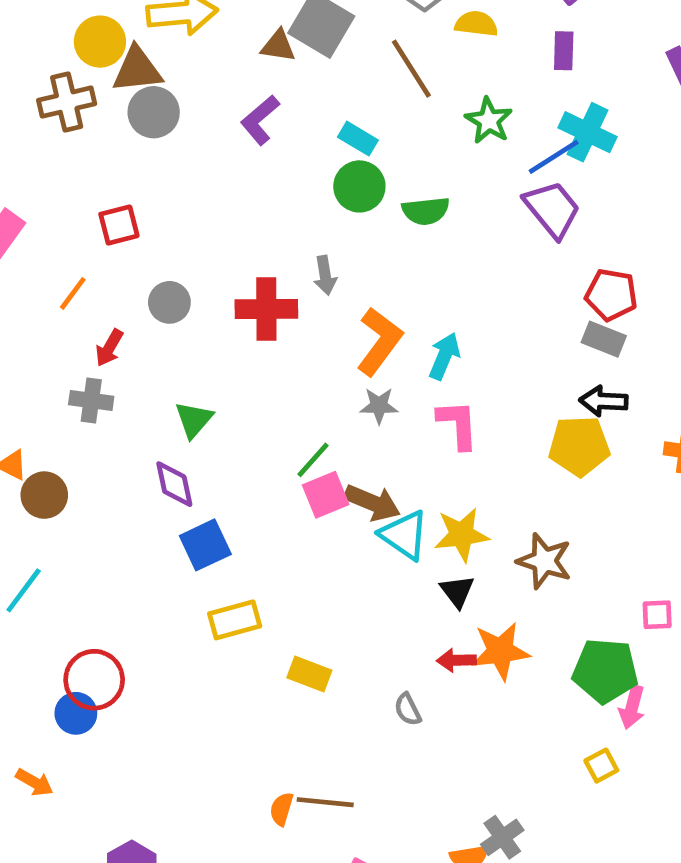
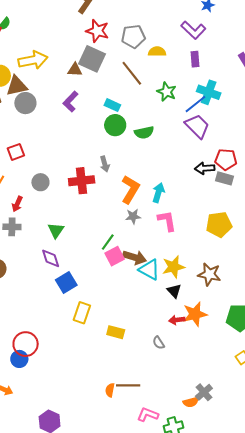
black arrow: (604, 401) -> (205, 168), moved
yellow rectangle: (235, 620) -> (82, 313), turned -50

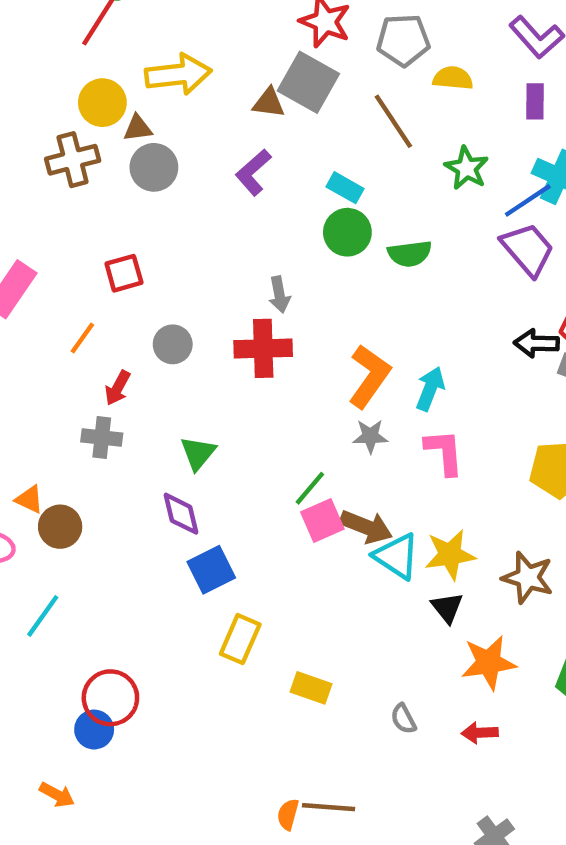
brown triangle: (17, 86) -> (138, 128), size x0.6
gray arrow: (105, 164) -> (279, 295), moved
red arrow: (177, 320) -> (480, 733), moved

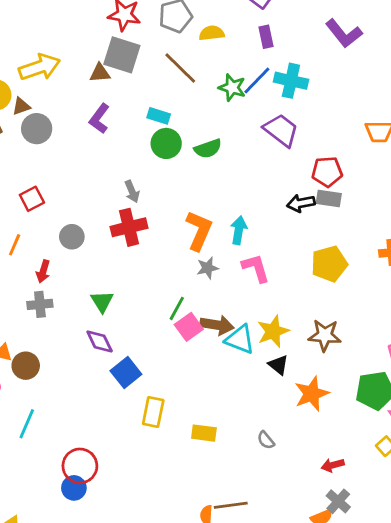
blue line: (528, 200) -> (257, 80), moved
black arrow: (537, 343) -> (301, 203), moved
red arrow: (480, 733) -> (333, 465), moved

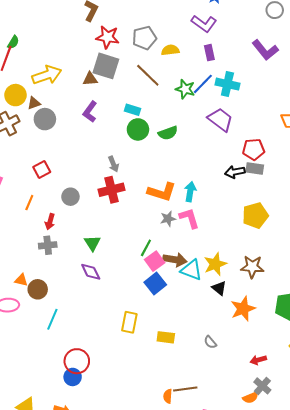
orange L-shape: (199, 231) -> (162, 192), turned 84
pink L-shape: (256, 268) -> (189, 218), moved
blue square: (126, 373) -> (155, 283), moved
cyan line: (27, 424) -> (52, 319), moved

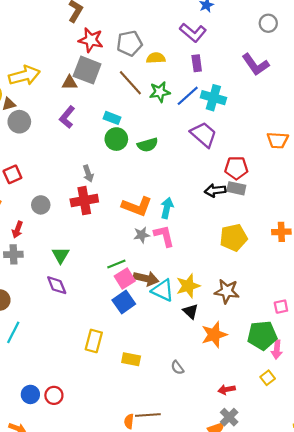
green star: (185, 89) -> (160, 92), moved, turned -30
green line: (146, 248) -> (116, 264), turned 36
red circle: (77, 361) -> (54, 395), moved, size x0.7

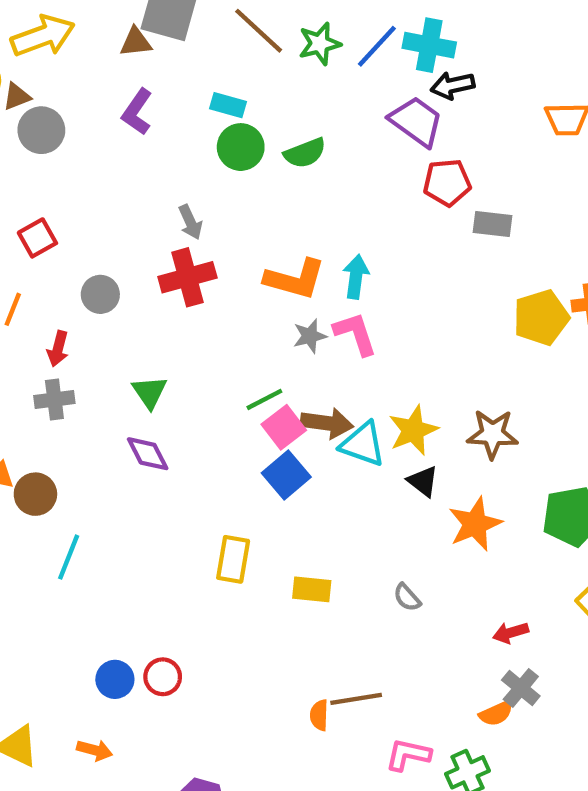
red pentagon: (236, 168) -> (447, 183), moved
black arrow: (215, 190) -> (453, 85), moved
yellow pentagon: (234, 238) -> (541, 318), moved

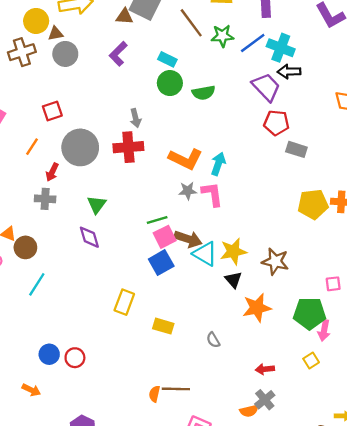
gray circle: (100, 294) -> (80, 147), size x1.8

